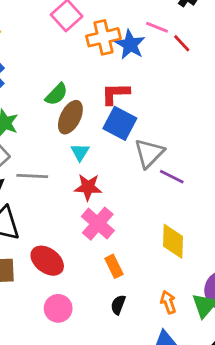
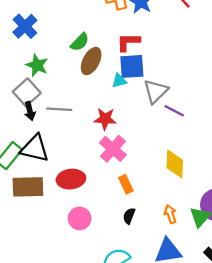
blue square: (120, 123) -> (132, 66), turned -32
cyan triangle: (80, 152) -> (119, 81), moved, turned 42
red ellipse: (47, 261) -> (71, 179), turned -44

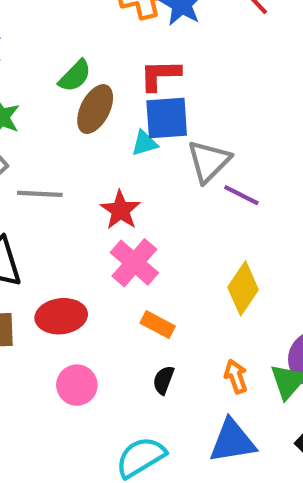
red star: (105, 119) -> (120, 210), turned 30
yellow diamond: (175, 164) -> (243, 288), turned 32
orange rectangle: (126, 184) -> (158, 325), turned -36

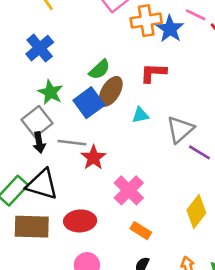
blue square: (167, 118) -> (89, 103), moved, turned -36
red star: (120, 210) -> (93, 158), moved

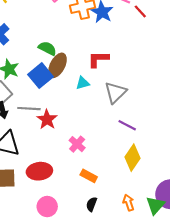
green semicircle: (99, 70) -> (47, 48), turned -108
red L-shape: (153, 73) -> (98, 59), moved
purple line: (199, 152) -> (127, 125), moved
pink cross: (129, 190) -> (77, 144), size x0.7

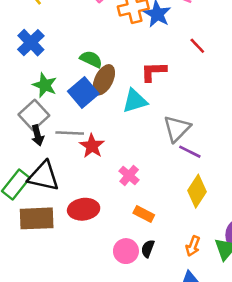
red line: (140, 11) -> (197, 46), moved
cyan triangle: (83, 83) -> (135, 101), size x1.5
gray triangle: (115, 92) -> (177, 129), moved
orange arrow: (129, 203) -> (193, 246), turned -140
pink circle: (47, 207) -> (126, 251), moved

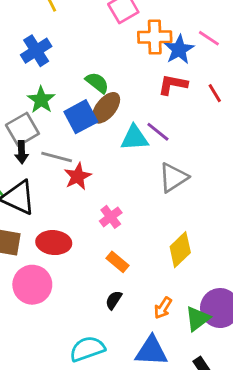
red L-shape: (154, 72) -> (173, 85), moved
purple line: (190, 152) -> (158, 132), moved
pink circle: (126, 251) -> (32, 285), moved, size x1.4

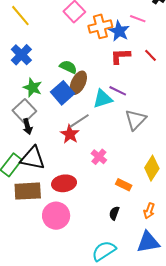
gray line: (57, 157) -> (79, 121), moved, turned -35
orange rectangle: (118, 262) -> (124, 185), moved

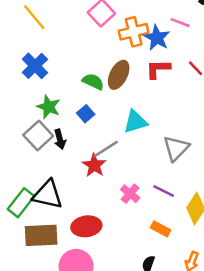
brown ellipse: (78, 83) -> (119, 75), moved
purple line: (118, 91) -> (164, 191), moved
blue square: (62, 93) -> (86, 114), size x0.6
black arrow: (27, 127) -> (60, 139), moved

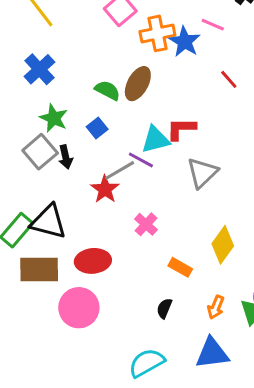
red L-shape: (158, 69) -> (181, 129), moved
purple line: (164, 191) -> (141, 160), moved

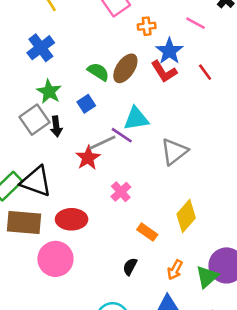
orange cross: (157, 33) -> (147, 26), size x0.6
blue star: (185, 42) -> (169, 51), moved
red L-shape: (181, 129) -> (164, 72), moved, turned -128

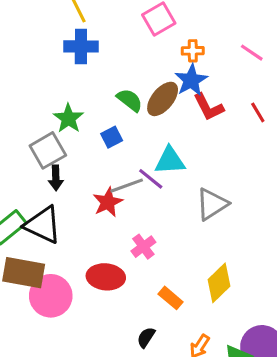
blue cross: (41, 48) -> (81, 46), moved, turned 32
blue star: (169, 51) -> (191, 80), moved
black arrow: (56, 126) -> (56, 178), moved
red ellipse: (72, 219) -> (106, 277), moved
pink circle: (55, 259) -> (51, 296), moved

